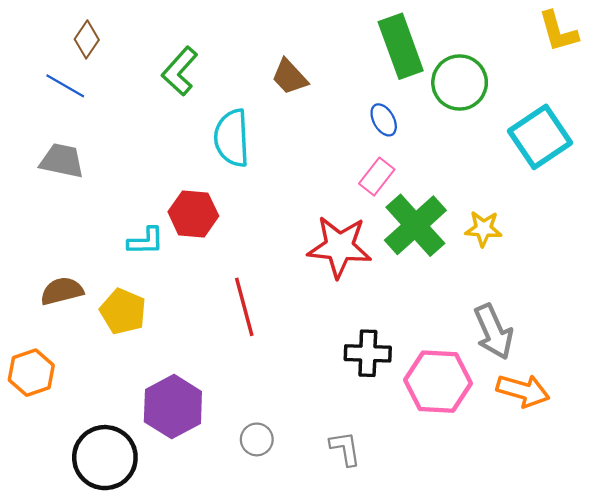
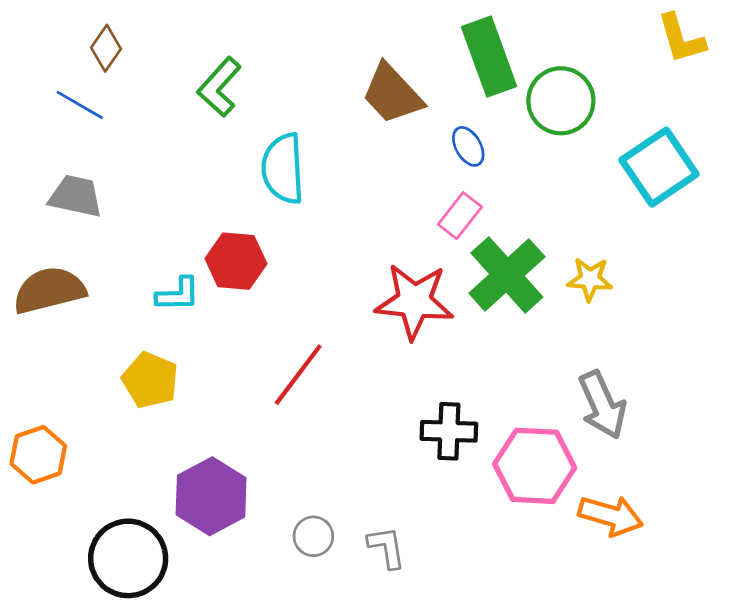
brown trapezoid: (290, 77) -> (392, 94), moved, size x1.4
brown semicircle: (62, 291) -> (49, 290), moved, size x1.4
red line: (244, 307) -> (298, 375), turned 52
orange arrow: (523, 391) -> (611, 516), moved
gray L-shape: (345, 448) -> (387, 547), moved

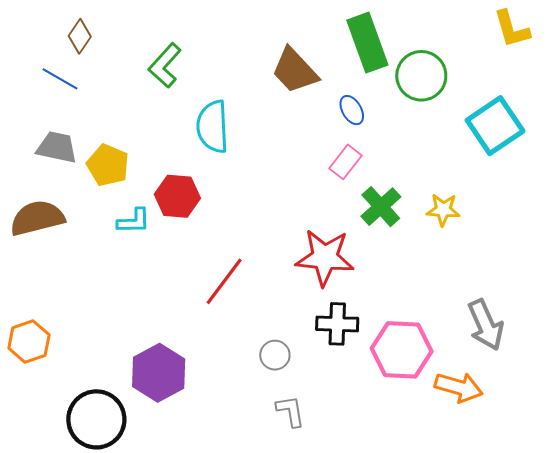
green cross: (507, 275) -> (381, 207), size x0.7
red star: (414, 301) -> (325, 257), moved
yellow pentagon: (150, 380) -> (108, 165), moved
gray arrow: (602, 405) -> (486, 325), moved
gray circle: (313, 536) -> (275, 355), moved

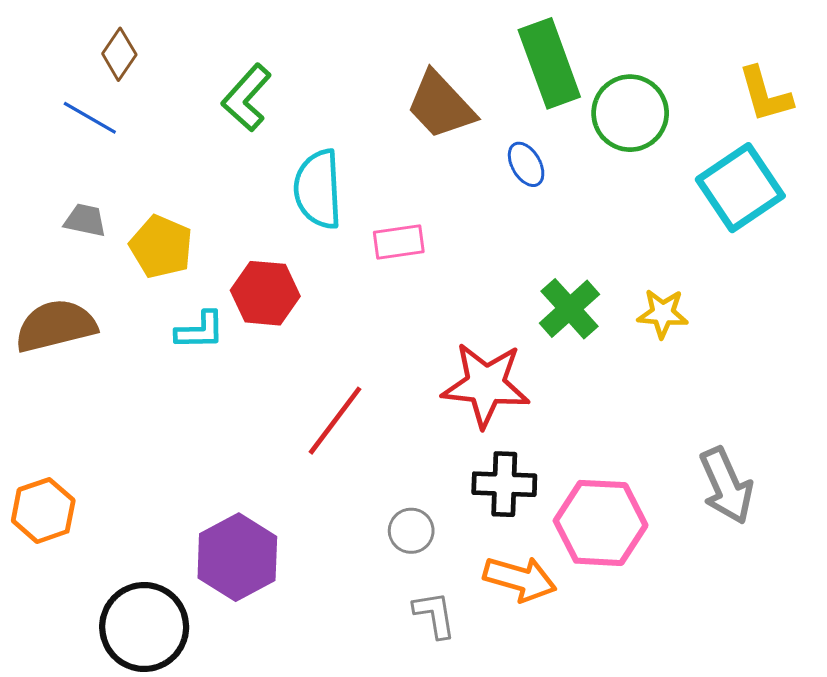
yellow L-shape: (512, 29) -> (765, 94), moved
gray trapezoid: (57, 147) -> (85, 220), size x0.7
pink rectangle: (346, 162) -> (399, 242), moved, turned 44
orange arrow: (459, 387) -> (520, 579), moved

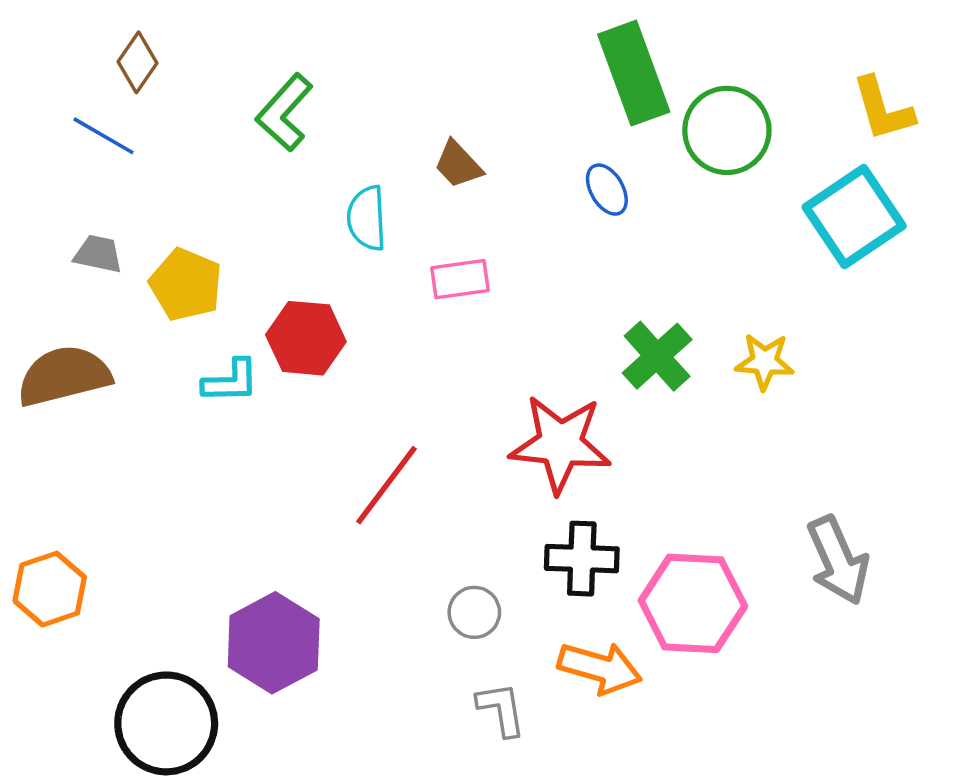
brown trapezoid: (441, 105) -> (458, 164), moved, size x0.6
cyan semicircle: (318, 189) -> (367, 218), size x0.7

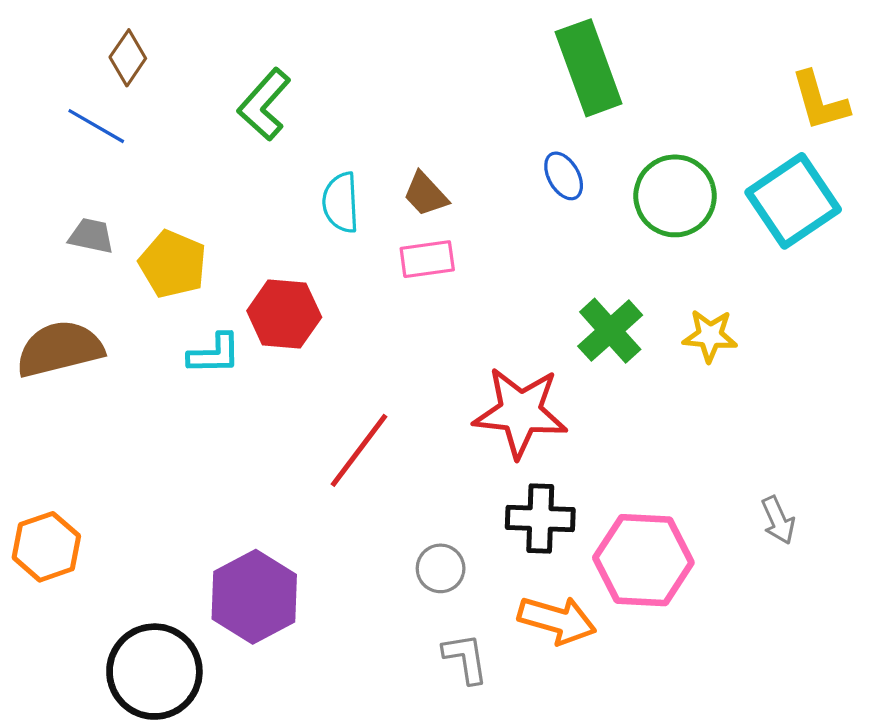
green circle: (727, 130) -> (675, 196), moved
brown trapezoid: (458, 164) -> (426, 194), moved
gray arrow: (838, 560) -> (778, 520), size x0.6

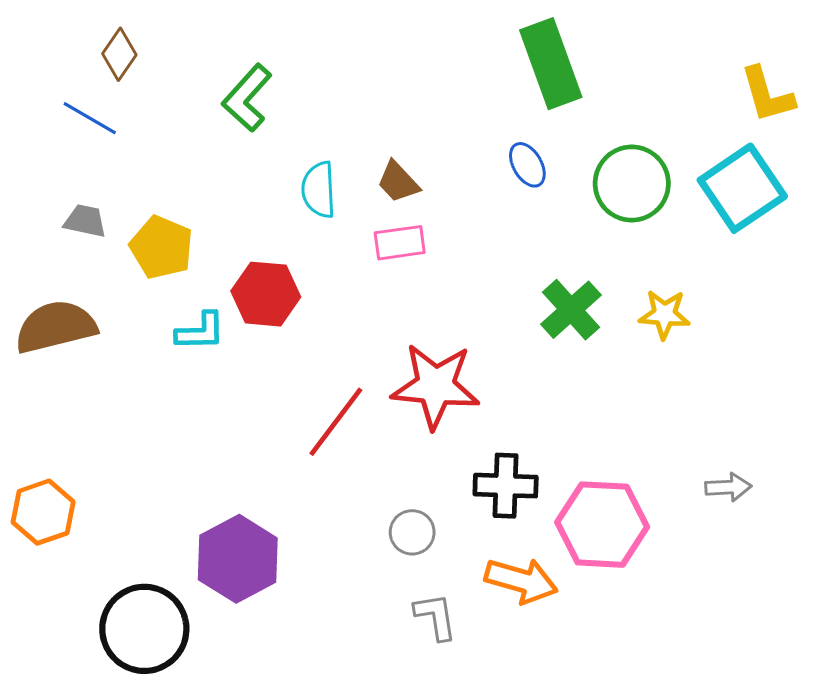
red star: (520, 412) -> (436, 386), moved
gray arrow: (778, 520) -> (728, 487), turned -69

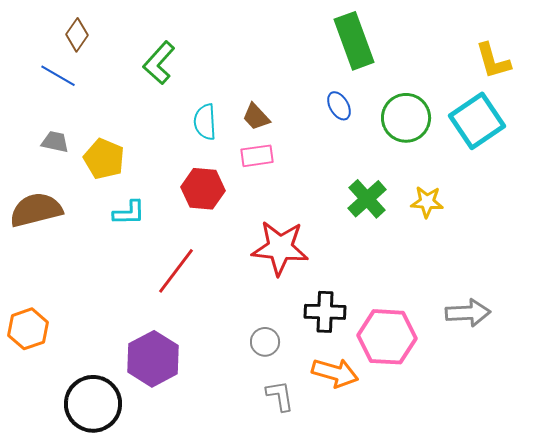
red hexagon: (266, 294) -> (203, 189), moved
red line: (336, 422) -> (176, 271), moved
gray arrow: (728, 487) -> (468, 313), size x1.5

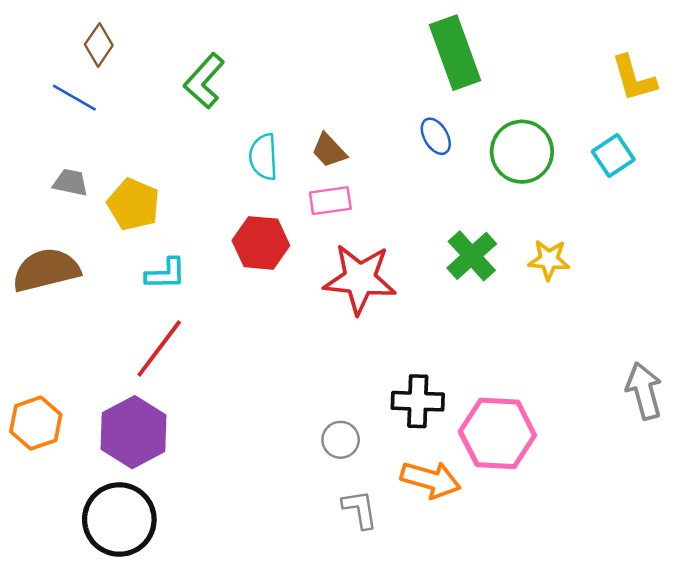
cyan square: (477, 121) -> (613, 156), size x0.6
red star: (280, 248) -> (360, 279), moved
red line: (176, 271) -> (159, 348), moved
gray arrow: (468, 313) -> (644, 391), moved, turned -102
purple hexagon: (153, 359) -> (133, 432), moved

